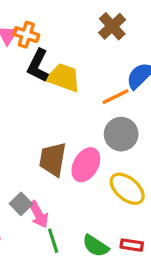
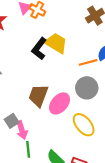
black L-shape: (38, 66) -> (39, 49), moved

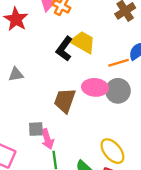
pink ellipse: (60, 103) -> (95, 87), moved, turned 55
gray square: (12, 121) -> (36, 129), turned 32
yellow ellipse: (84, 125) -> (112, 151), moved

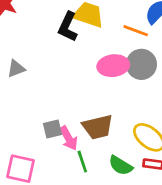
orange line: (119, 63) -> (136, 31), turned 48
brown trapezoid: (65, 101) -> (98, 127), moved, turned -112

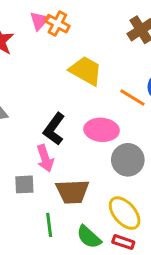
black L-shape: (68, 27) -> (54, 129), moved
gray circle: (141, 64) -> (128, 160), moved
pink arrow: (69, 138) -> (45, 158), moved

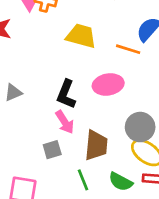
gray circle: (128, 160) -> (140, 127), moved
brown trapezoid: (72, 192) -> (96, 145), turned -68

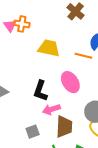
pink ellipse: (108, 84) -> (70, 82), turned 70
pink arrow: (65, 122) -> (51, 109), moved, turned 108

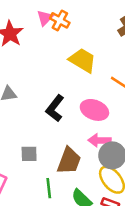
pink ellipse: (70, 82) -> (94, 110), turned -55
pink arrow: (51, 109) -> (99, 140), moved

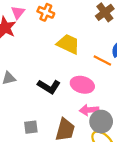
pink triangle: (45, 18) -> (18, 12), moved
black L-shape: (55, 108) -> (49, 87), turned -90

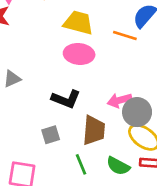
pink ellipse: (82, 85) -> (79, 54), moved
black L-shape: (49, 87) -> (66, 99), moved

